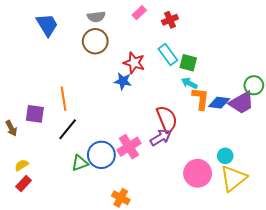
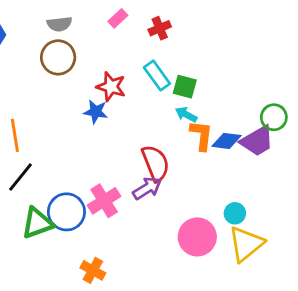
green triangle: (80, 163) -> (37, 223), size x1.4

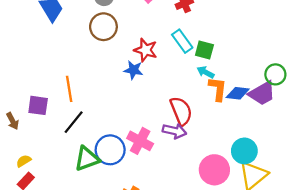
purple arrow: (147, 188) -> (174, 131), turned 45
pink cross: (104, 201) -> (140, 141), turned -30
cyan circle: (235, 213) -> (244, 151), size x1.5

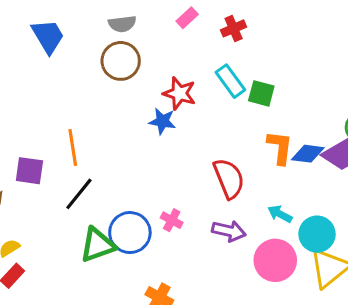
cyan arrow: (206, 72) -> (280, 214), moved
purple arrow: (174, 131) -> (229, 231), moved
pink cross: (140, 141) -> (172, 220), size x0.6

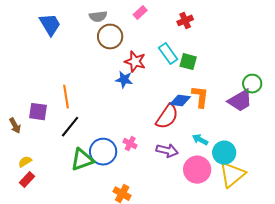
red cross: (234, 28) -> (185, 20), moved
brown circle: (121, 61) -> (110, 36), moved
blue diamond: (308, 154) -> (180, 101), moved
red semicircle: (229, 178) -> (167, 117), turned 56

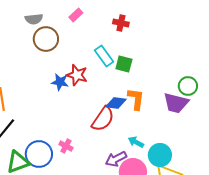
red cross: (185, 20) -> (121, 23), turned 35
red star: (135, 62) -> (77, 75), moved
purple trapezoid: (240, 101) -> (176, 103), turned 44
purple arrow: (167, 151) -> (116, 159), moved, turned 140

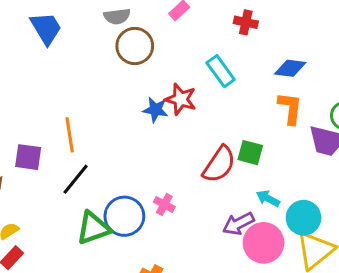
green square: (124, 64) -> (250, 153), moved
orange L-shape: (136, 99) -> (290, 108), moved
blue diamond: (116, 103) -> (290, 68), moved

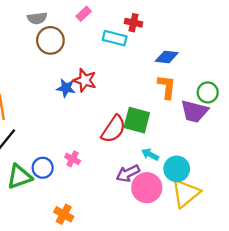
cyan rectangle: (221, 71) -> (115, 38), moved, turned -40
green square: (250, 153) -> (137, 120), size x1.4
blue circle: (124, 216) -> (43, 168), size x0.7

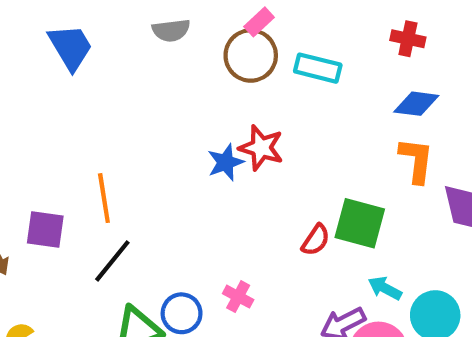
red cross: (133, 23) -> (408, 39), moved
brown circle: (50, 40) -> (251, 56), moved
blue star: (66, 88) -> (226, 162), turned -30
red semicircle: (114, 129) -> (316, 240), size x0.6

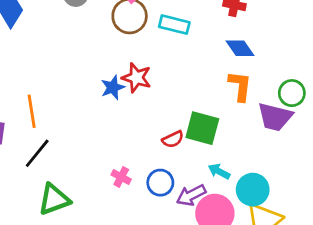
blue diamond: (416, 104) -> (240, 48), turned 48
red semicircle: (316, 240) -> (173, 139), turned 30
blue circle: (182, 313) -> (160, 183), moved

